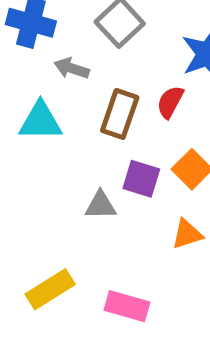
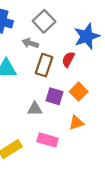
gray arrow: (72, 68) -> (30, 43), moved
pink rectangle: (127, 306) -> (48, 140), moved

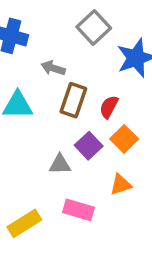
gray square: (44, 21) -> (94, 27), moved
red semicircle: (68, 59) -> (109, 107), moved
purple square: (54, 96) -> (89, 146), turned 30

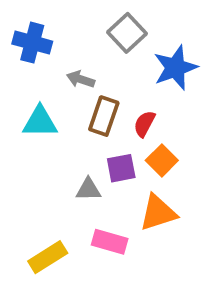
purple square: (89, 146) -> (121, 168), turned 32
orange triangle: (121, 185) -> (158, 213), size x1.5

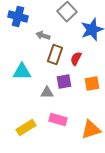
cyan triangle: (40, 122) -> (22, 72), moved
orange square: (162, 160) -> (92, 84), moved, turned 35
orange triangle: (158, 213) -> (91, 130), moved

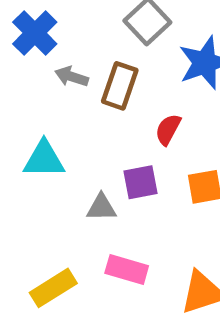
blue cross: (18, 17) -> (35, 33), turned 30
gray arrow: (43, 36) -> (72, 77), moved
brown rectangle: (55, 55) -> (120, 86), moved

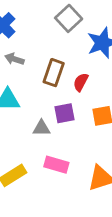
gray arrow: (72, 77) -> (14, 59), moved
brown rectangle: (120, 86) -> (54, 73), moved

